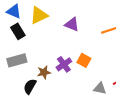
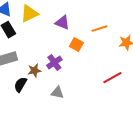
orange square: (84, 60) -> (76, 45), moved
gray triangle: (100, 88) -> (57, 93), moved

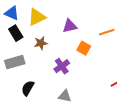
purple triangle: (62, 23) -> (70, 26), turned -35
brown star: (34, 71) -> (41, 43), moved

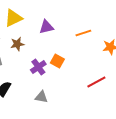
orange square: (84, 48) -> (57, 61), moved

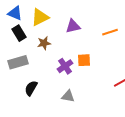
orange square: (57, 61) -> (84, 60), turned -32

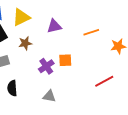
black semicircle: (31, 88) -> (12, 88), turned -35

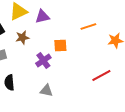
purple triangle: (54, 26) -> (42, 17), moved
orange square: (65, 60) -> (60, 46), moved

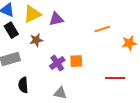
orange square: (60, 46) -> (76, 61), moved
red line: (101, 76) -> (115, 78), turned 30

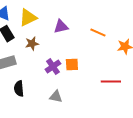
purple triangle: (56, 19) -> (61, 27), moved
orange line: (102, 29) -> (98, 33), turned 42

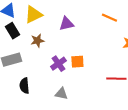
orange line: (98, 33) -> (109, 18), moved

